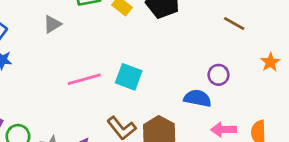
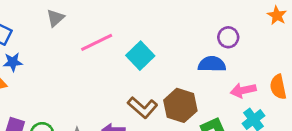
cyan square: (129, 77) -> (140, 56), turned 36
pink line: (84, 79) -> (97, 42), moved

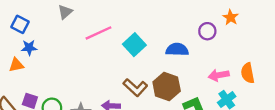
orange star: (277, 15) -> (231, 17), moved
blue semicircle: (212, 64) -> (177, 50), moved

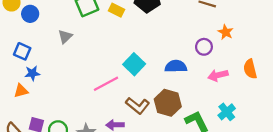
pink line: (99, 33) -> (106, 84), moved
orange semicircle: (248, 73) -> (250, 69), moved
pink arrow: (219, 75) -> (218, 75), moved

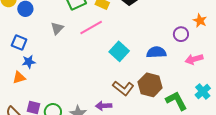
pink line: (106, 84) -> (91, 28), moved

